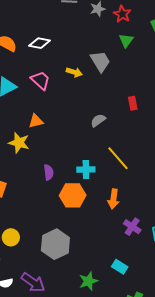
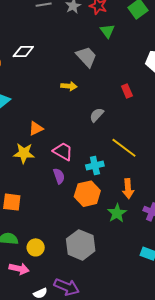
yellow arrow: (74, 72) -> (69, 86), moved
pink trapezoid: (40, 80) -> (63, 151), moved
green star: (88, 281) -> (117, 213), moved

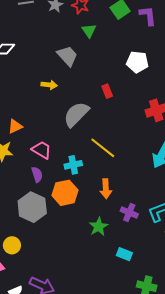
gray semicircle: (97, 115) -> (76, 114), size x1.8
green star: (117, 213) -> (99, 227), moved
gray hexagon: (81, 245) -> (32, 207), moved

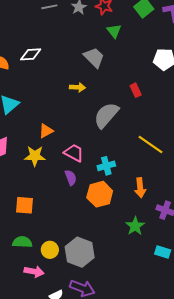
yellow line: (103, 148) -> (150, 145), moved
gray hexagon: (32, 207) -> (80, 252), moved

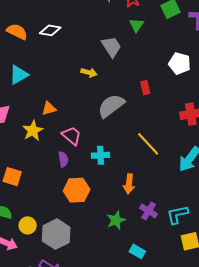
yellow star: (35, 156) -> (33, 131), turned 30
orange hexagon: (100, 194) -> (77, 190), moved

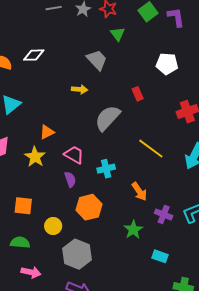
orange arrow: (129, 184) -> (139, 191), turned -30
yellow circle: (28, 225) -> (53, 226), moved

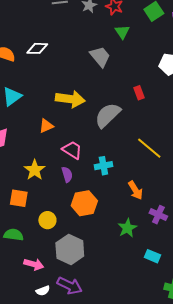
yellow arrow: (80, 89) -> (70, 99), moved, size x1.8
yellow star: (35, 157) -> (35, 170), moved
pink arrow: (31, 272) -> (34, 264), moved

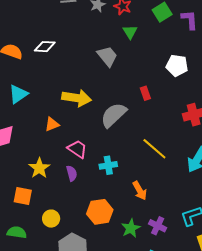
orange hexagon: (84, 203) -> (100, 212), moved
purple cross: (158, 215) -> (158, 226), moved

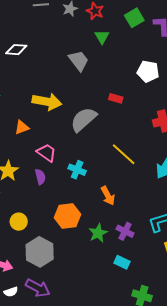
red rectangle: (145, 93) -> (116, 98), turned -56
cyan cross: (108, 165) -> (77, 170), turned 30

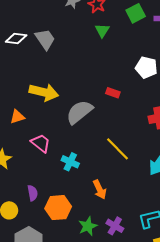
gray trapezoid: (79, 61) -> (45, 39), moved
purple semicircle: (40, 177) -> (33, 193), moved

